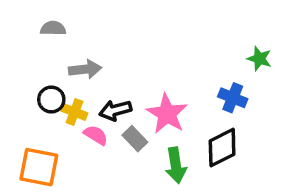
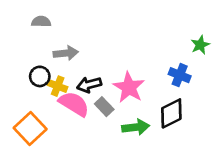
green star: (259, 59) -> (200, 45), turned 30
pink semicircle: (96, 135) -> (74, 104), size x1.6
green arrow: (176, 165) -> (136, 127), turned -88
orange square: (39, 167) -> (30, 129), turned 36

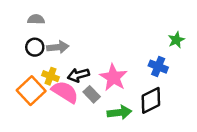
black circle: (40, 76) -> (35, 47), moved
orange square: (30, 129) -> (31, 91), moved

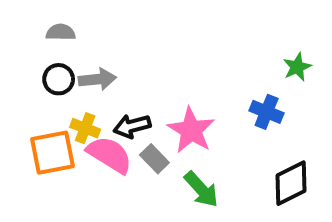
orange square: (31, 91) -> (52, 153), turned 32
black diamond: (151, 100) -> (291, 183), moved
green arrow: (119, 112) -> (201, 189), turned 55

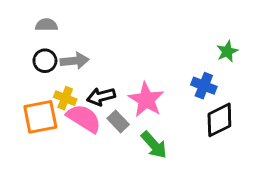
black diamond: (291, 183) -> (219, 120), moved

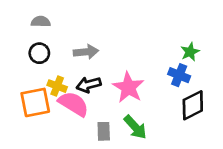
green star: (227, 51) -> (190, 52), moved
gray arrow: (75, 61) -> (86, 52), moved
gray rectangle: (118, 121) -> (104, 131), moved, turned 42

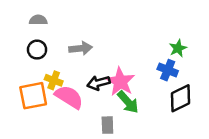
black arrow: (89, 85) -> (99, 83), moved
green arrow: (135, 127) -> (128, 102), moved
gray rectangle: (104, 131) -> (107, 125), moved

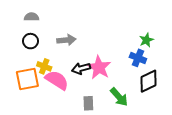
green arrow: (128, 102) -> (119, 97), moved

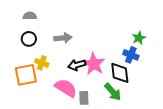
pink semicircle: (57, 80) -> (66, 88), moved
black diamond: (148, 81) -> (120, 73), moved, turned -70

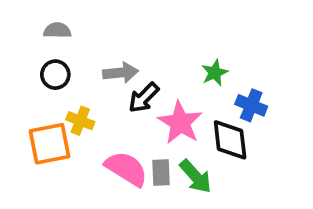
green star: (139, 38) -> (215, 73), moved
black arrow: (77, 65) -> (144, 98), moved, turned -30
green arrow: (113, 92) -> (196, 176), moved
gray rectangle: (84, 98) -> (161, 173), moved

